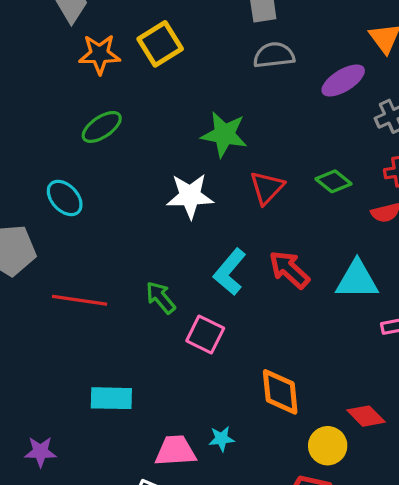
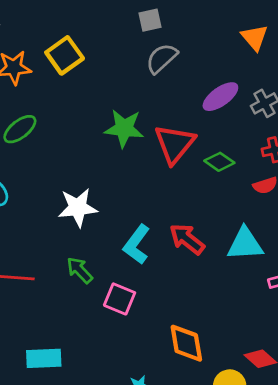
gray semicircle: (274, 55) -> (162, 58), turned -32
purple ellipse: (343, 81) -> (220, 97), moved
red triangle: (267, 188) -> (175, 144), moved, size x1.4
white star: (190, 196) -> (78, 208), moved

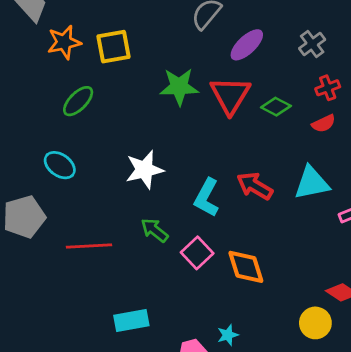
yellow square: (65, 55) -> (113, 47), moved, turned 33
purple ellipse: (220, 97) -> (247, 45), moved
pink square: (120, 299) -> (197, 253), turned 32
orange diamond: (186, 343) -> (246, 267), moved

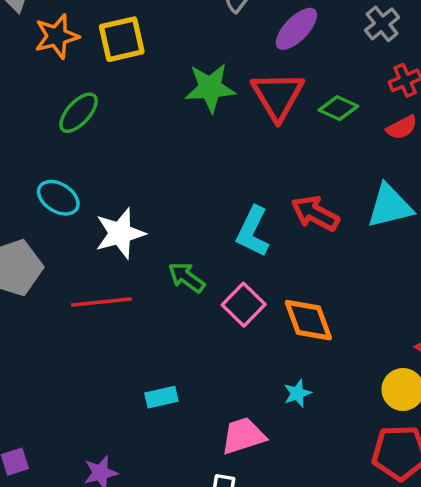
white star: (145, 170) -> (120, 233), moved
cyan rectangle: (131, 320) -> (161, 397), size x0.7
cyan star: (228, 335) -> (297, 393), moved

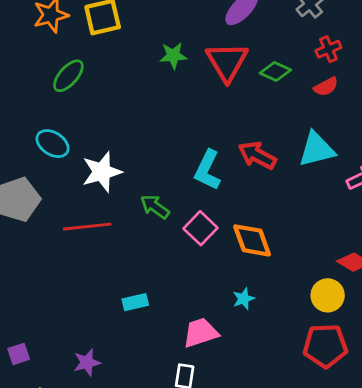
green star: (210, 88) -> (173, 56), size x0.7

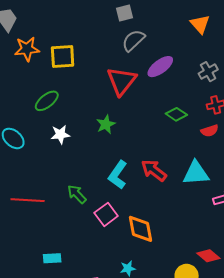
green star: (173, 56) -> (106, 124), moved, turned -30
red triangle: (227, 62) -> (122, 81), moved
green ellipse: (68, 76) -> (47, 101), moved
white star: (102, 172) -> (60, 134), moved, size x0.7

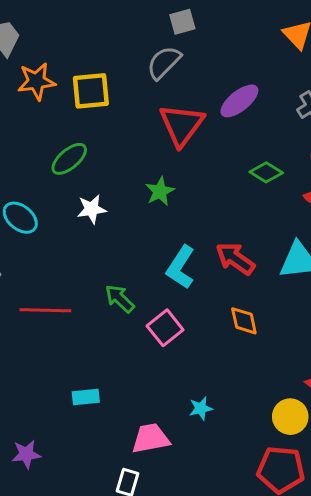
gray semicircle: (133, 40) -> (164, 63), moved
orange diamond: (140, 229) -> (244, 321), moved, size x0.7

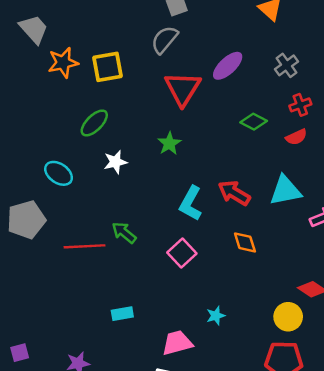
green arrow: (120, 299) -> (124, 233), moved

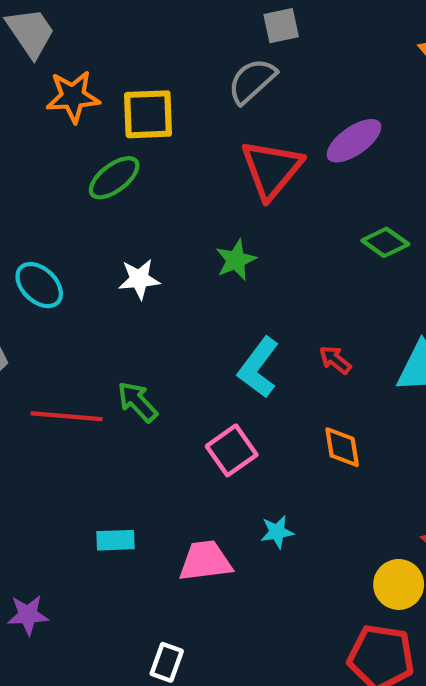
green ellipse: (94, 123) -> (114, 178), moved
red arrow: (234, 193) -> (335, 360), size x0.6
cyan star: (216, 316) -> (277, 532), moved
pink trapezoid: (177, 343) -> (205, 561), moved

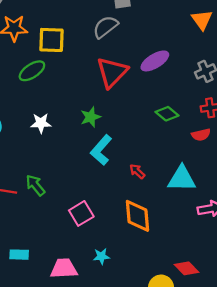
cyan L-shape: (258, 367) -> (101, 150), moved
orange diamond: (342, 447) -> (137, 216), size x1.5

